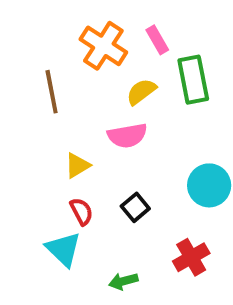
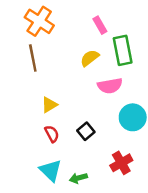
orange cross: (103, 46) -> (39, 21), moved
pink semicircle: (127, 136) -> (110, 86), moved
cyan triangle: (64, 249) -> (51, 170), moved

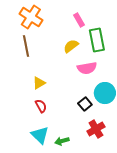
black square: (86, 131) -> (85, 104), moved

